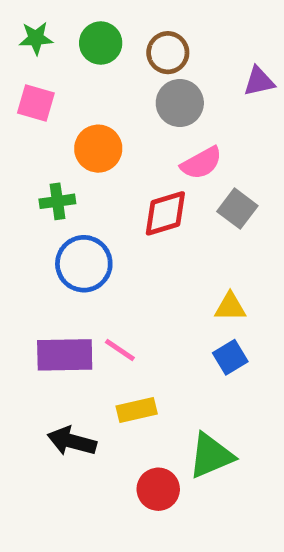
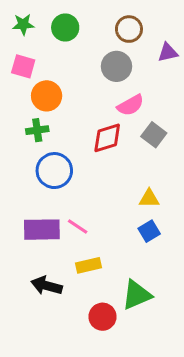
brown circle: (168, 53) -> (129, 29), moved
orange circle: (98, 149) -> (47, 96), moved

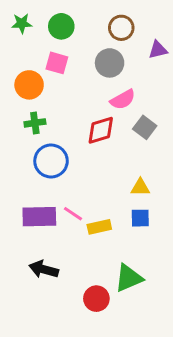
pink square: (23, 66) -> (57, 63), moved
orange circle: (47, 96) -> (29, 85), moved
blue square: (149, 231) -> (140, 218), turned 30
yellow rectangle: (89, 265) -> (99, 227), moved

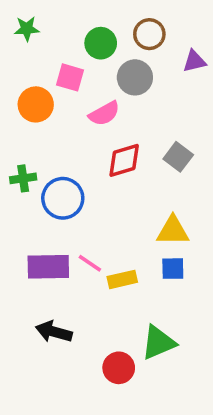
green circle: (61, 26) -> (101, 43), moved
pink semicircle: (123, 100) -> (104, 113), moved
green cross: (35, 123) -> (23, 178), moved
yellow triangle: (140, 187) -> (173, 231), size x1.4

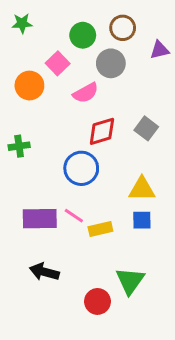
pink square: (70, 77) -> (58, 63), turned 30
blue circle: (63, 198) -> (81, 168), moved
green triangle: (158, 343) -> (130, 281), turned -32

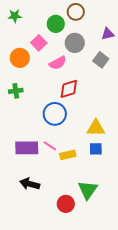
brown circle: (123, 28) -> (76, 12), moved
gray square: (146, 128) -> (101, 60), moved
green cross: (19, 146) -> (16, 91), moved

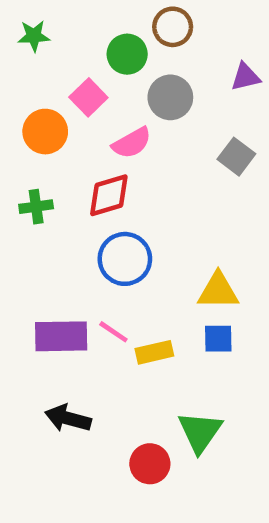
gray square: (101, 60) -> (236, 157), moved
red diamond: (69, 89) -> (109, 195), moved

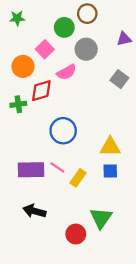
red diamond: (109, 195) -> (41, 91), moved
yellow rectangle: (154, 352) -> (78, 178), turned -42

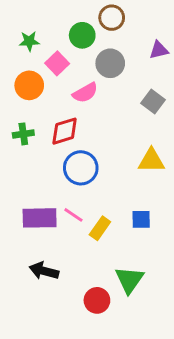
green star: (17, 18) -> (29, 41), moved
red diamond: (41, 91) -> (65, 131), moved
yellow triangle: (110, 147) -> (151, 160), moved

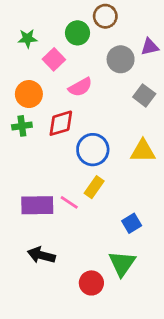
gray circle: (110, 63) -> (121, 59), moved
orange circle: (29, 85) -> (29, 94), moved
blue circle: (81, 168) -> (93, 150), moved
blue square: (141, 219) -> (132, 223), moved, turned -30
yellow rectangle: (100, 228) -> (94, 187), moved

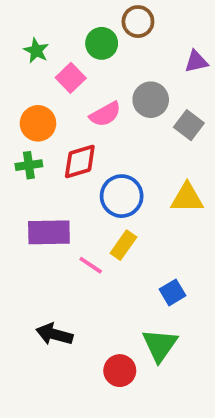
green star: (27, 38) -> (36, 51), turned 30
gray circle: (121, 59) -> (151, 100), moved
purple rectangle: (37, 205) -> (49, 232), moved

